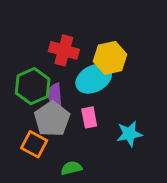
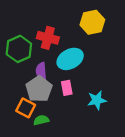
yellow hexagon: (110, 58) -> (92, 22), moved
green hexagon: (33, 86) -> (19, 49), moved
green semicircle: (71, 168) -> (41, 120), moved

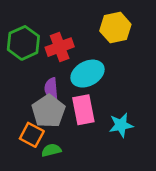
red cross: (48, 38) -> (60, 47), turned -35
green hexagon: (19, 49) -> (23, 43), moved
pink rectangle: (67, 88) -> (83, 110), size x1.5

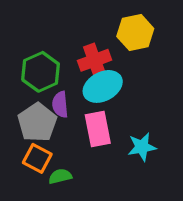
green hexagon: (23, 43) -> (41, 72), moved
red cross: (60, 47) -> (94, 60), moved
gray pentagon: (48, 111) -> (37, 122), moved

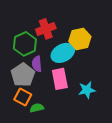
yellow hexagon: (135, 33) -> (80, 39), moved
red cross: (94, 60) -> (46, 29), moved

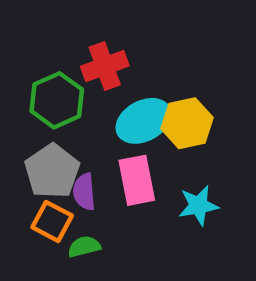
yellow hexagon: (80, 39) -> (187, 123), moved
purple semicircle: (37, 64) -> (84, 192), moved

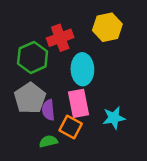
cyan ellipse: (144, 121) -> (82, 69), turned -64
yellow hexagon: (187, 123) -> (107, 27), moved
orange square: (52, 221) -> (71, 127), moved

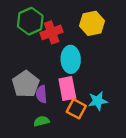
green hexagon: (33, 57) -> (30, 21), moved
orange square: (71, 127) -> (76, 109), moved

